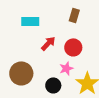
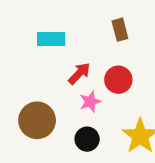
brown rectangle: (74, 15) -> (120, 30), turned -32
pink star: (66, 68) -> (90, 102), moved

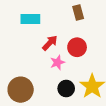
brown circle: (37, 120) -> (21, 90), moved
black circle: (87, 139) -> (66, 89), moved

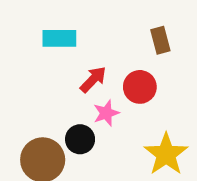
brown rectangle: (78, 13) -> (160, 40), moved
black circle: (66, 89) -> (80, 139), moved

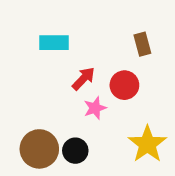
black circle: (80, 139) -> (75, 151), moved

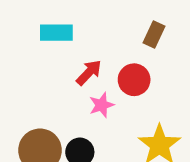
brown rectangle: (142, 44) -> (154, 35), turned 40

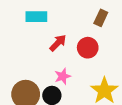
pink star: (102, 105) -> (63, 76), moved

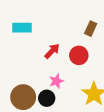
cyan rectangle: (36, 17) -> (22, 28), moved

